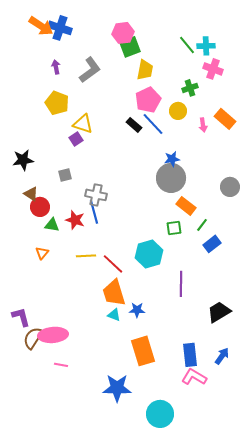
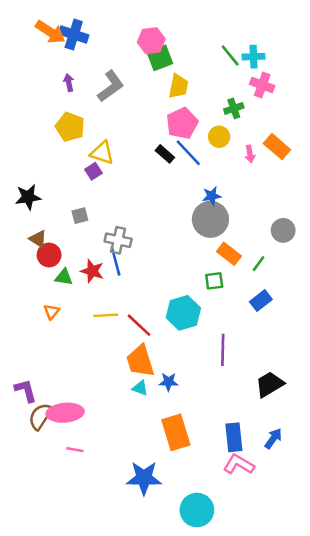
green line: (202, 225) -> (258, 264), moved

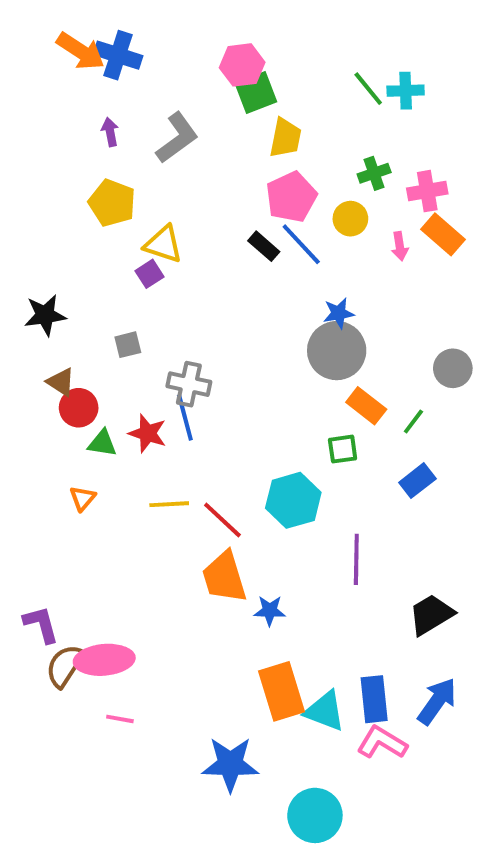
pink cross: (262, 85) -> (427, 191), moved, turned -30
cyan triangle: (140, 388) -> (325, 711), moved, size x1.6
blue arrow: (273, 439) -> (437, 701), size x1.4

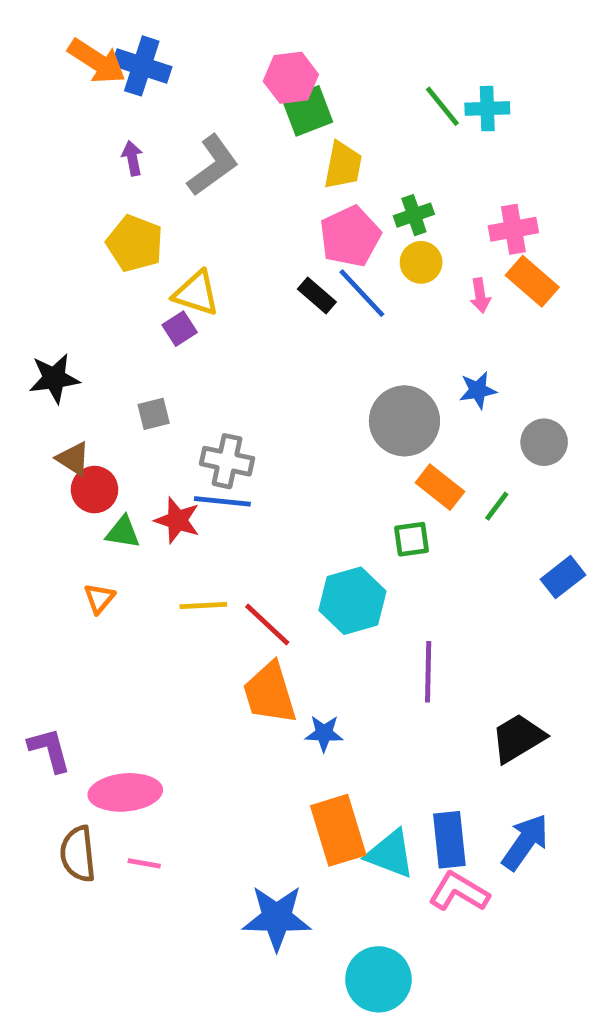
green cross: (374, 173) -> (414, 215), moved
blue star: (339, 313) -> (478, 390), moved
blue line: (185, 418) -> (222, 501), turned -69
blue rectangle: (417, 481) -> (563, 577), moved
brown semicircle: (65, 666) -> (78, 854), moved, turned -39

